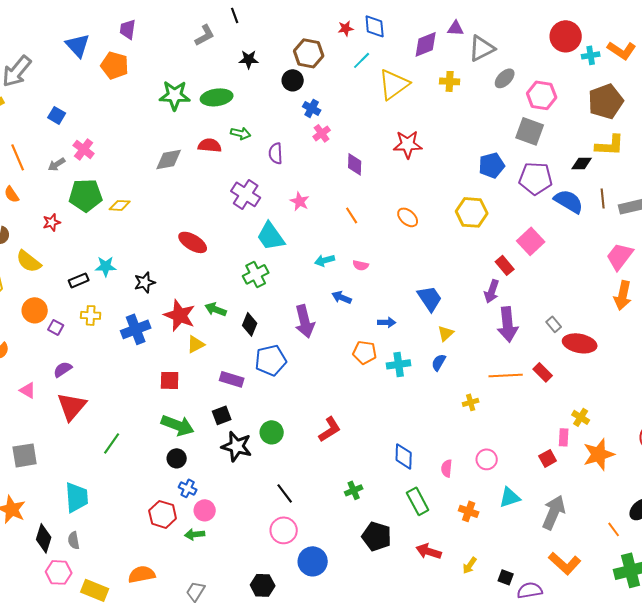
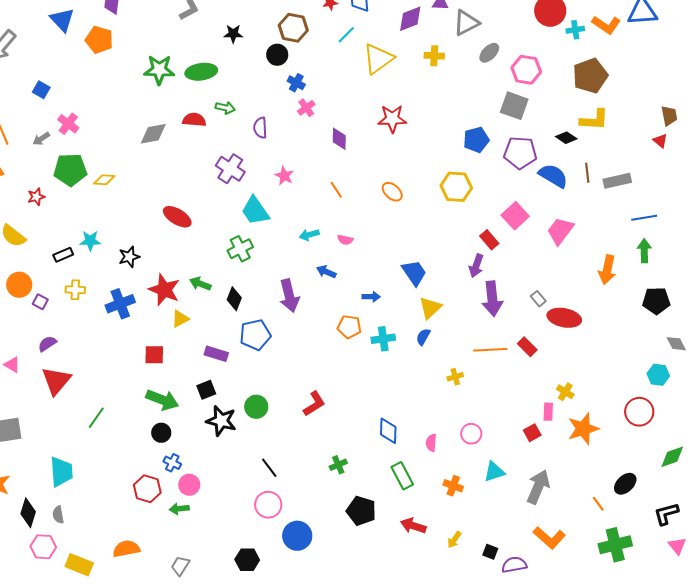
black diamond: (582, 163) -> (566, 138), turned 35
pink trapezoid: (620, 256) -> (560, 231), moved
yellow triangle: (446, 333) -> (430, 308), size x1.4

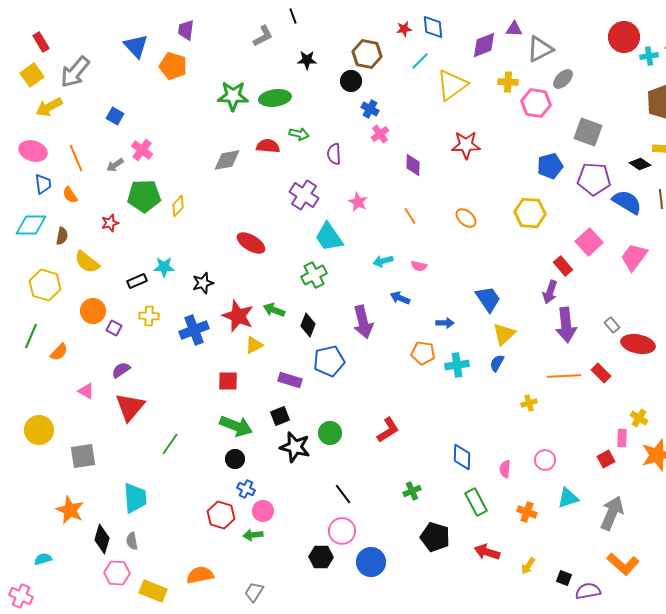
pink hexagon: (526, 70) -> (536, 103), moved
yellow diamond: (104, 180) -> (178, 206), turned -50
black hexagon: (247, 560) -> (321, 557), moved

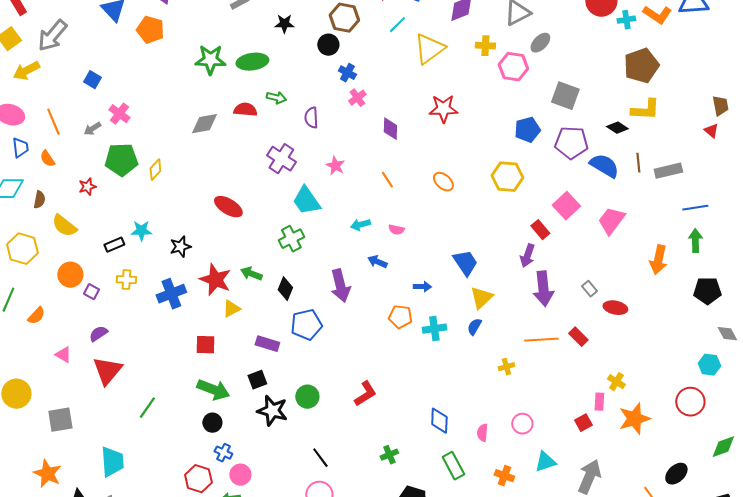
red ellipse: (638, 344) -> (615, 308), size x0.7

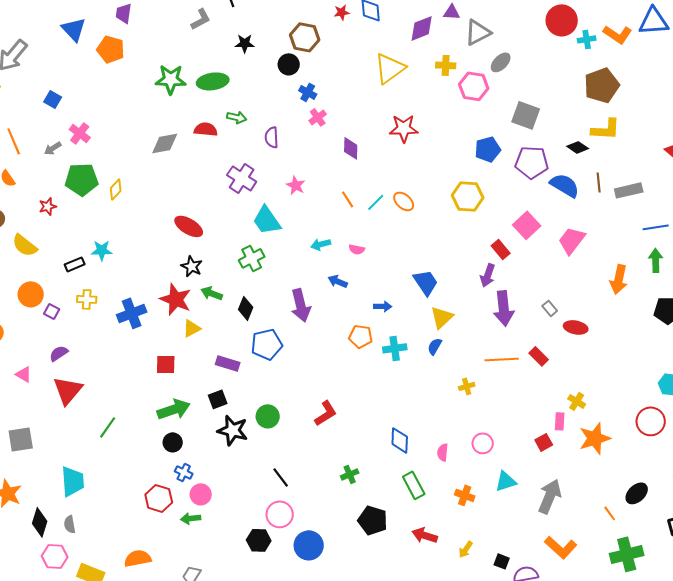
cyan line: (397, 25) -> (376, 202), moved
black star: (180, 247) -> (192, 266), moved, turned -30
green arrow: (213, 390) -> (174, 409), turned -40

